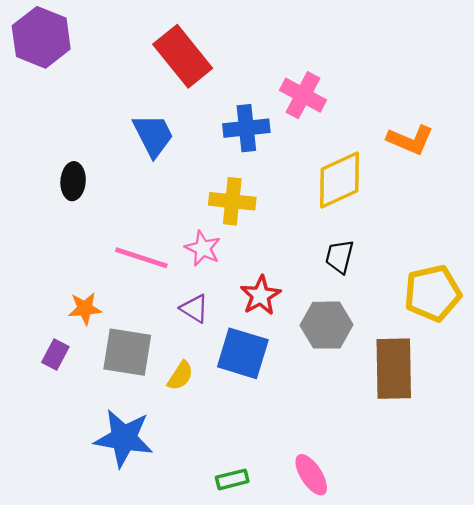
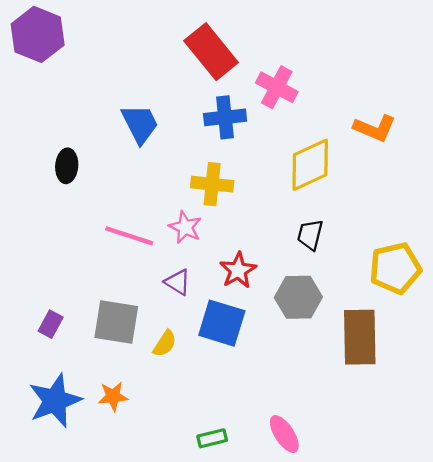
red rectangle: (183, 56) -> (211, 52), moved
orange star: (85, 309) -> (113, 396), moved
blue star: (124, 438) -> (55, 401), moved, turned -30

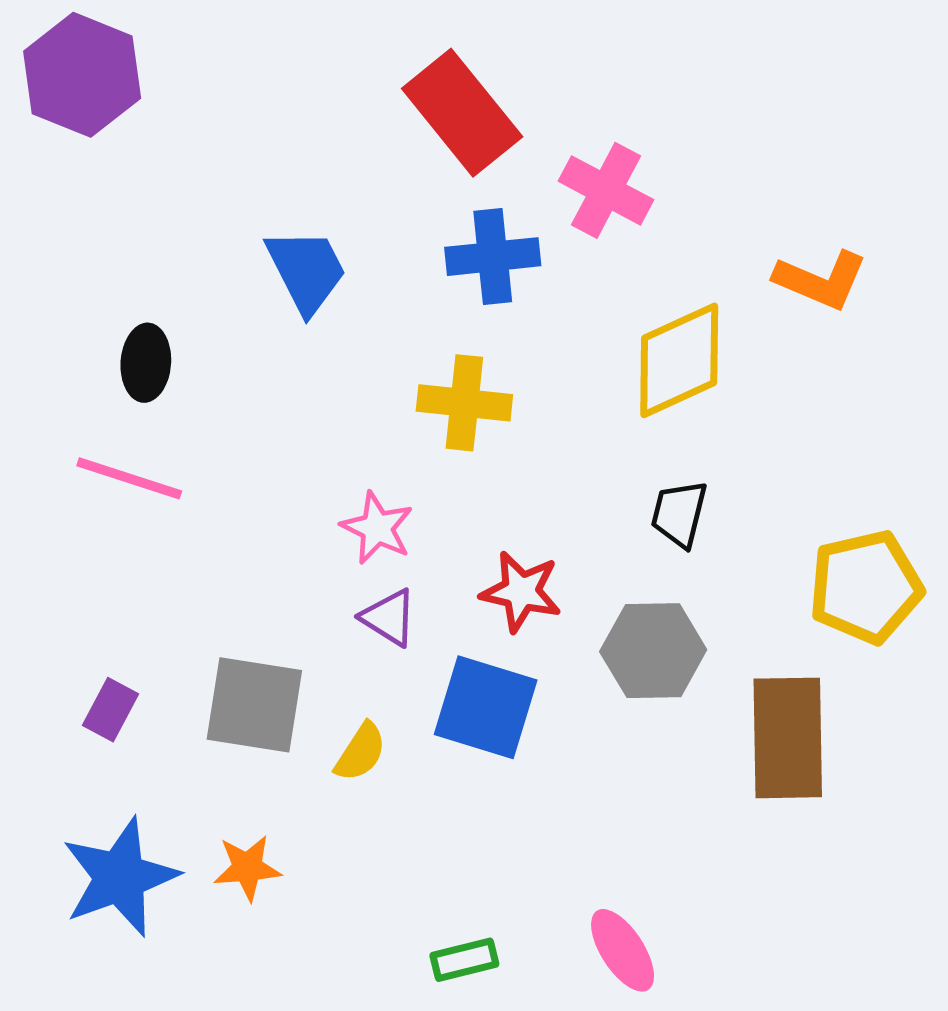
pink star: (185, 227) -> (377, 528), moved
pink line: (129, 236) -> (129, 478), moved
red star: (238, 270) -> (521, 592), turned -30

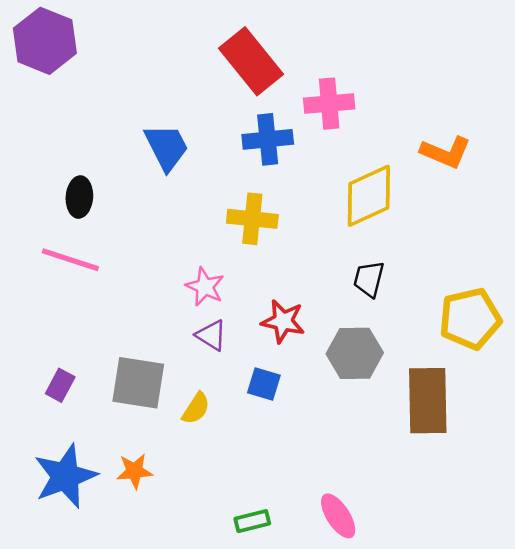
pink cross: (606, 190) -> (329, 104), turned -33
blue square: (486, 707) -> (264, 384), size x0.6

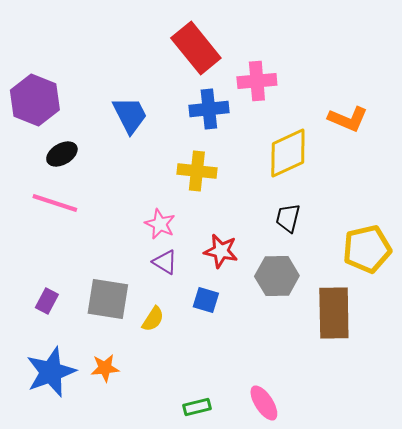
purple hexagon: (45, 41) -> (35, 100), moved
black ellipse: (79, 197) -> (62, 154), turned 56

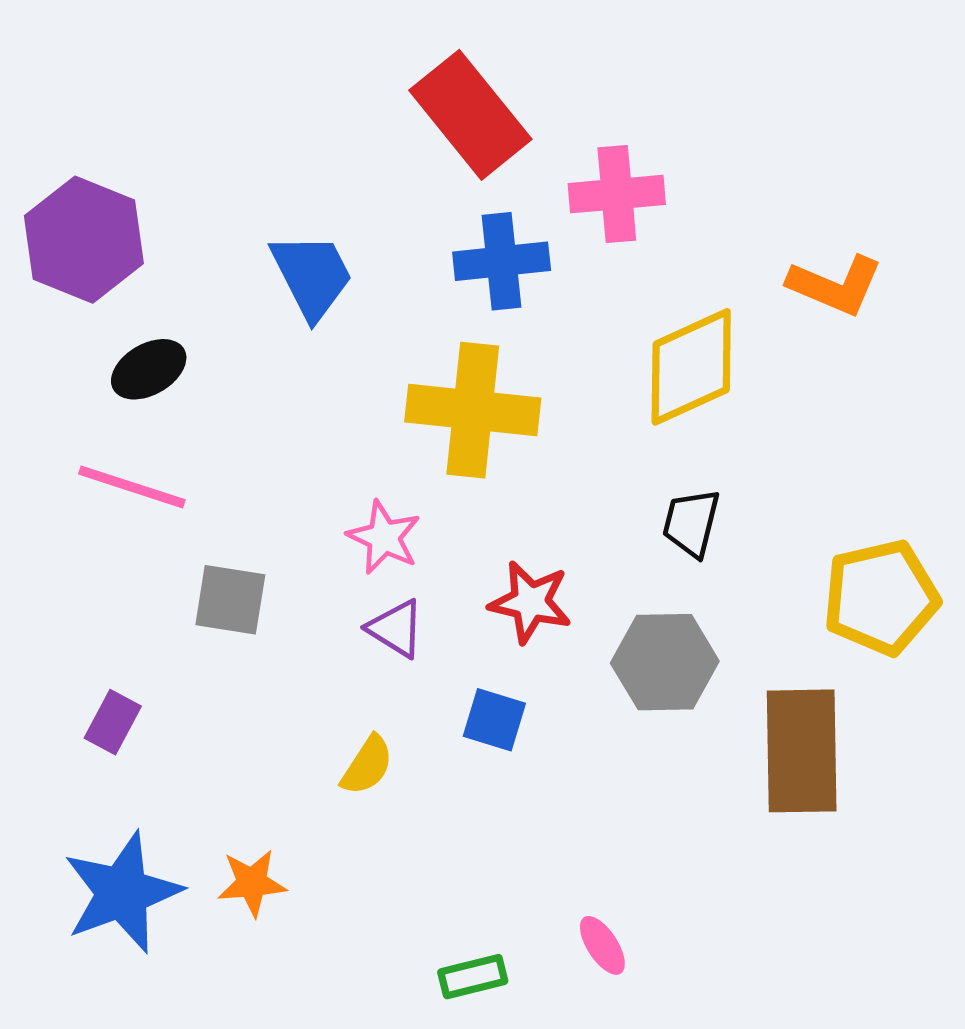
yellow cross: (197, 171) -> (473, 410), size x1.4
gray square: (108, 299) -> (230, 600), moved, size x0.7
pink ellipse: (264, 403) -> (602, 945), moved, size x0.7

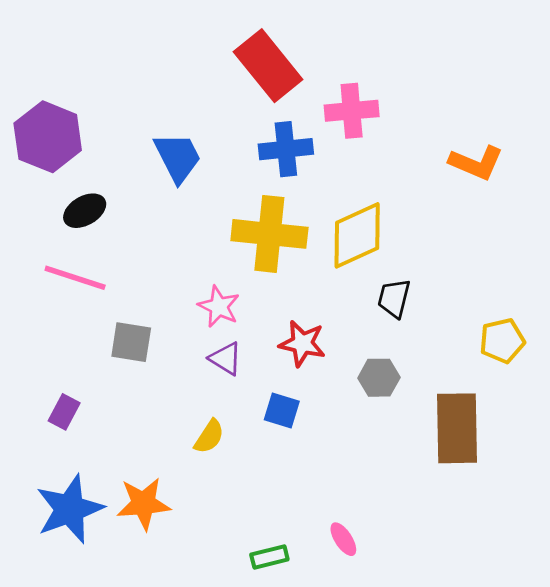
yellow diamond: (691, 367) -> (357, 235), moved
yellow pentagon: (881, 597) -> (502, 341), size x0.7
gray hexagon: (665, 662) -> (379, 378), size x0.7
orange star: (252, 883) -> (144, 504), size x1.4

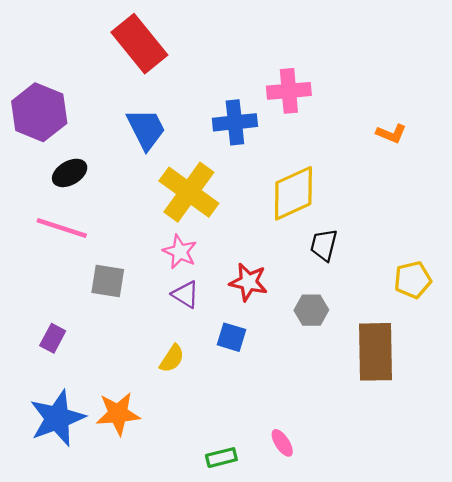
red rectangle: (268, 66) -> (139, 44), moved
orange L-shape: (476, 163) -> (391, 134), size x0.7
yellow cross: (269, 234) -> (189, 192), moved, turned 30

